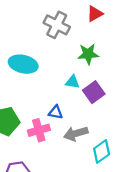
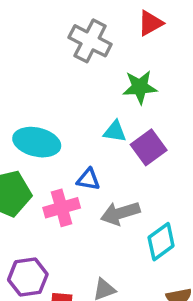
cyan ellipse: (23, 64) -> (37, 142), moved

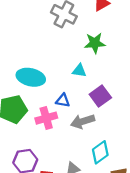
purple square: (149, 147) -> (100, 96), moved
cyan diamond: (161, 242) -> (100, 152), moved

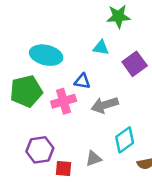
purple square: (100, 96) -> (135, 64), moved

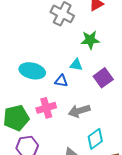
blue triangle: (82, 81) -> (61, 81), moved
green pentagon: (26, 91) -> (16, 118), moved

